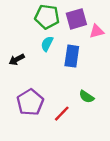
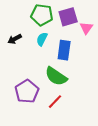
pink triangle: (97, 31) -> (86, 28), turned -40
black arrow: (17, 59) -> (15, 39), moved
green semicircle: (86, 97) -> (56, 76), moved, size x1.6

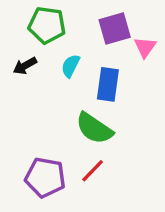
green pentagon: (42, 15) -> (47, 25), moved
purple pentagon: (27, 91) -> (45, 177), moved, turned -30

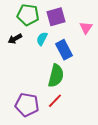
purple square: (115, 29) -> (56, 17), moved
blue rectangle: (108, 84) -> (64, 50), turned -36
green semicircle: (94, 128) -> (56, 76), turned -110

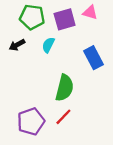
pink triangle: (86, 28) -> (90, 12), moved, turned -48
blue rectangle: (64, 50) -> (94, 58), moved
purple pentagon: (27, 105) -> (31, 121), turned -30

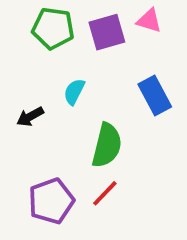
black arrow: (17, 45) -> (30, 117), moved
cyan semicircle: (48, 45) -> (74, 92), moved

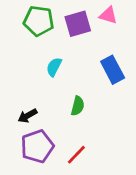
black arrow: (30, 117) -> (28, 116), moved
green semicircle: (107, 145) -> (78, 106), size x0.6
red line: (105, 193) -> (76, 155), moved

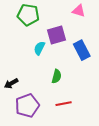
purple square: (78, 24) -> (57, 35), moved
black arrow: (28, 116) -> (11, 83), moved
red line: (76, 155) -> (64, 104), moved, turned 35

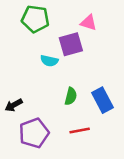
pink triangle: (79, 11) -> (89, 23), moved
cyan semicircle: (39, 48) -> (49, 61), turned -104
blue rectangle: (82, 50) -> (103, 100), moved

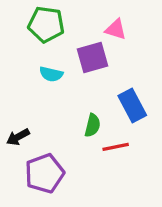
cyan semicircle: (49, 61) -> (51, 74), moved
blue rectangle: (103, 100) -> (132, 106), moved
red line: (80, 131) -> (116, 147), moved

